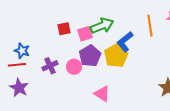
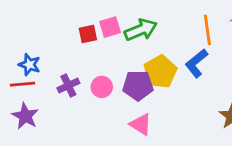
pink square: (85, 34) -> (110, 27), moved
blue L-shape: (125, 42) -> (196, 63), moved
purple pentagon: (90, 56) -> (138, 86), moved, turned 30

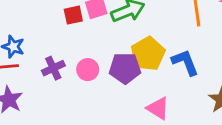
blue L-shape: (196, 63) -> (185, 62), moved, turned 108
pink triangle: (141, 124) -> (158, 108), moved

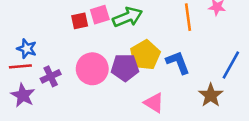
purple cross: (53, 68) -> (51, 76), moved
pink circle: (88, 70) -> (92, 69), size x1.6

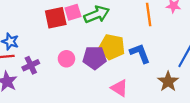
red square: (80, 21) -> (56, 18), size x1.5
yellow pentagon: (145, 55) -> (112, 47), turned -30
pink circle: (92, 69) -> (66, 59), size x0.6

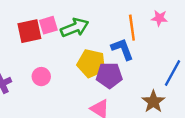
blue L-shape: (140, 53) -> (122, 49), moved
purple pentagon: (95, 58) -> (109, 75), moved

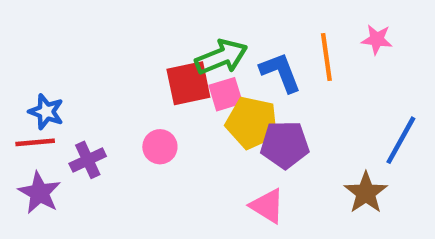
pink square: (48, 25) -> (226, 94), moved
red square: (29, 31) -> (188, 83), moved
blue L-shape: (122, 49) -> (280, 72), moved

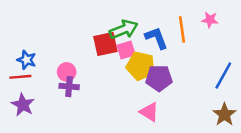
pink circle: (160, 147) -> (67, 72), moved
purple cross: (88, 160) -> (69, 87), moved, turned 30
brown star: (366, 193) -> (224, 114), moved

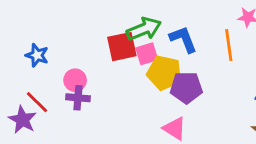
orange line: (182, 29) -> (229, 45), moved
blue star: (27, 60) -> (37, 55), moved
red line: (20, 77) -> (37, 102), moved, turned 50

